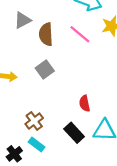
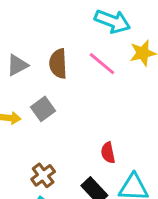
gray triangle: (22, 20) -> (17, 65), moved
gray square: (45, 69) -> (43, 109), moved

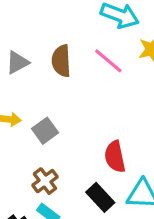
gray square: (43, 109) -> (45, 131), moved
red semicircle: (108, 153) -> (115, 157), size x1.4

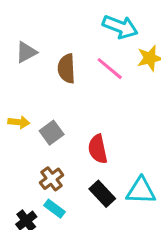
gray triangle: (17, 62) -> (26, 52), moved
red semicircle: (115, 157) -> (98, 149), moved

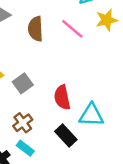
cyan triangle: (141, 191) -> (91, 115), moved

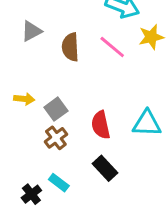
cyan triangle: (91, 115) -> (147, 123), moved
brown cross: (23, 123) -> (56, 138), moved

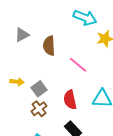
pink line: (112, 47) -> (78, 65), moved

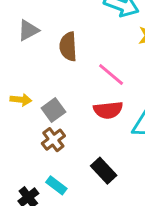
red semicircle: (70, 100) -> (108, 110), moved, turned -84

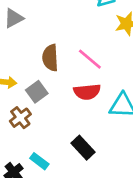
brown semicircle: (68, 46) -> (50, 58), moved
brown cross: (53, 140) -> (20, 118), moved

